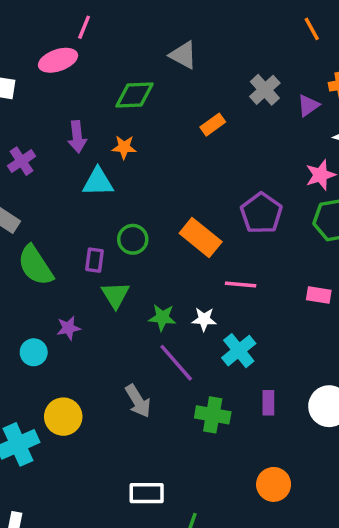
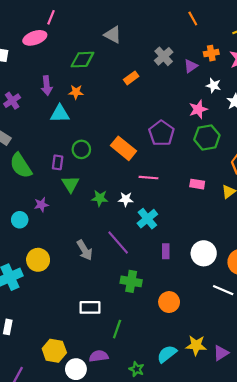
purple line: (176, 363) -> (118, 242), moved
green cross: (213, 415) -> (131, 281), moved

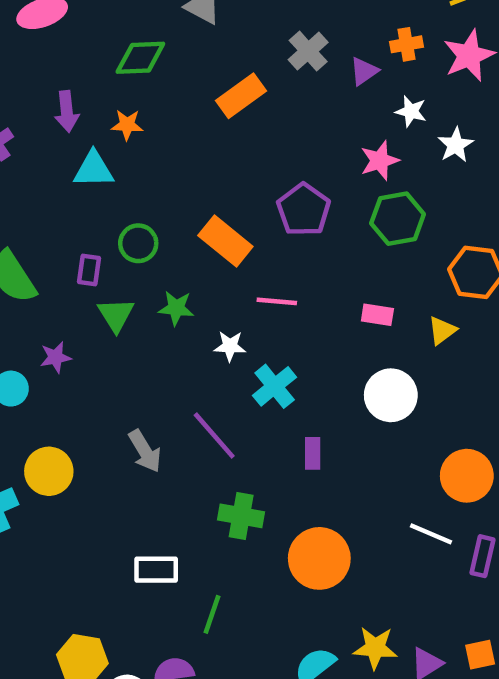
orange rectangle: (131, 78) -> (241, 96), size x1.5
green star: (100, 198) -> (176, 308), moved
white circle: (204, 253) -> (391, 395), moved
orange circle: (169, 302) -> (319, 558), size x1.4

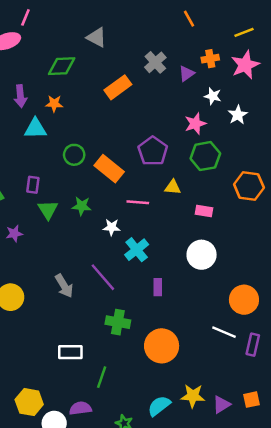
green circle: (138, 243) -> (74, 155), moved
pink rectangle: (377, 315) -> (204, 211), moved
yellow triangle: (442, 330) -> (173, 187), moved, turned 42

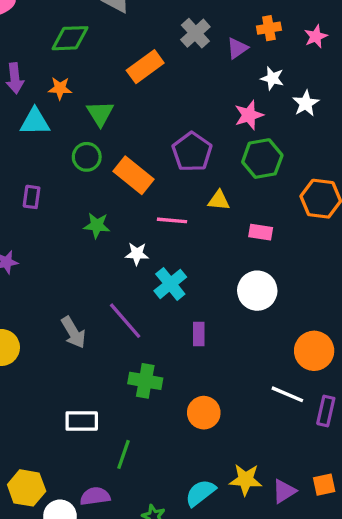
pink star: (245, 65) -> (316, 36), size x0.6
green triangle: (48, 210) -> (100, 113), moved
orange circle: (162, 346) -> (204, 413), size x0.7

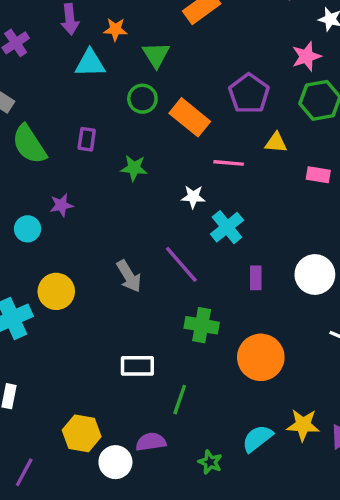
green star: (97, 225) -> (134, 168), moved
white circle: (257, 291) -> (315, 274), moved
orange circle: (204, 413) -> (261, 357), size x1.4

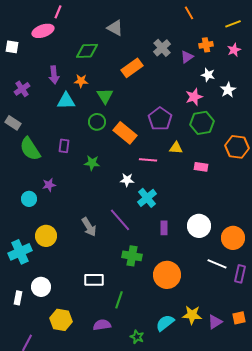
white circle: (115, 462) -> (41, 287), moved

